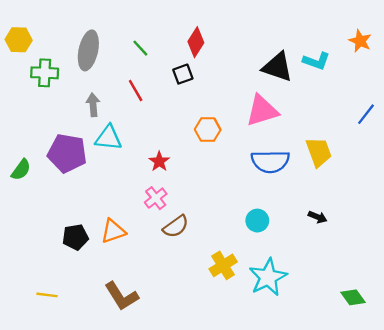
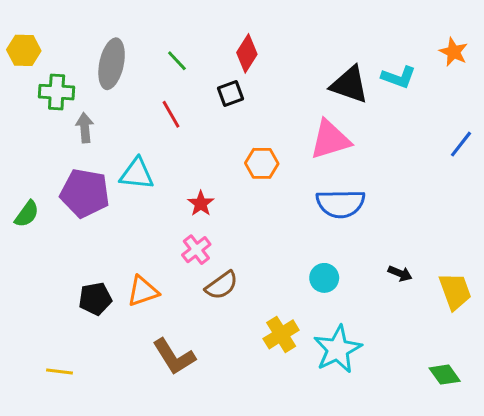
gray arrow: (93, 105) -> (85, 128), moved
yellow trapezoid: (319, 152) -> (455, 291), moved
brown L-shape: (121, 296) -> (174, 357), moved

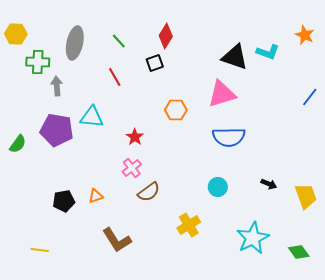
orange triangle: (143, 291) -> (96, 196), size x0.7
cyan star: (338, 349) -> (253, 238), moved

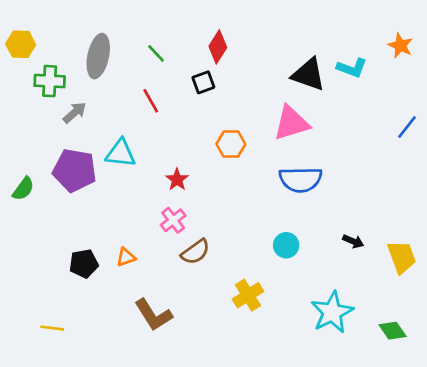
gray arrow: (57, 86) -> (75, 113), turned 54

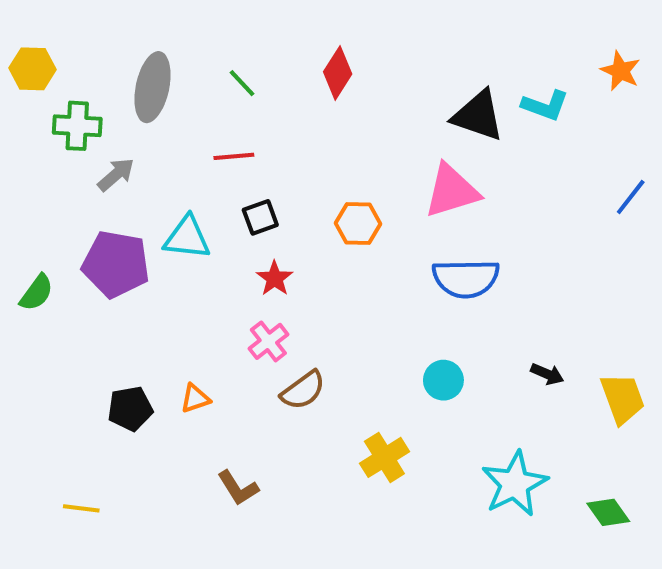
black square: (203, 82) -> (260, 217), moved
red line: (151, 101) -> (234, 156), turned -65
brown L-shape: (153, 315) -> (238, 488), size x0.7

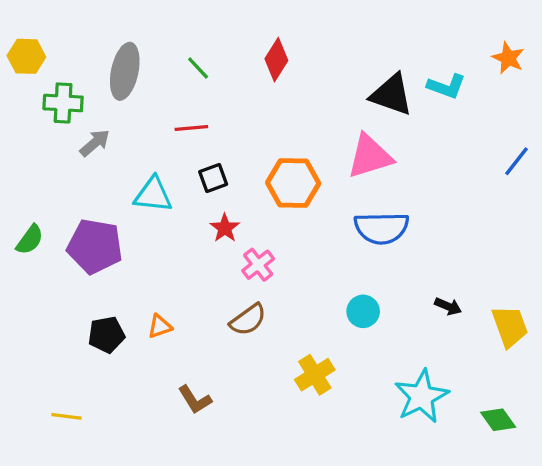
orange hexagon: (358, 223) -> (293, 183), size x1.4
purple pentagon: (116, 264) -> (95, 246), moved
pink cross: (268, 341) -> (258, 265), moved

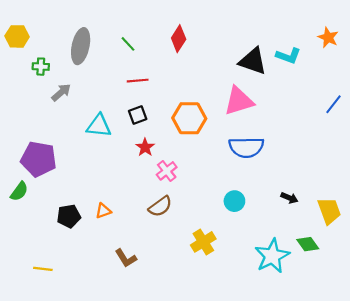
green cross: (63, 103) -> (41, 67), size x0.7
red line: (191, 128) -> (138, 81), moved
green semicircle: (30, 240) -> (19, 191), moved
purple pentagon: (95, 246) -> (39, 159), moved
green diamond: (498, 420) -> (308, 244), moved

